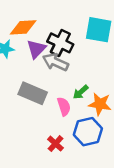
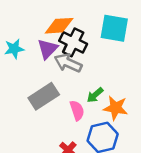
orange diamond: (23, 27) -> (59, 26), moved
gray rectangle: (33, 93) -> (44, 96), turned -56

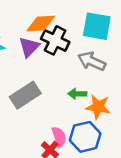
gray arrow: (68, 63) -> (92, 61), moved
green arrow: (95, 95) -> (77, 94), turned 42
pink semicircle: (77, 110) -> (59, 137), moved

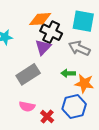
purple triangle: (29, 47) -> (43, 47), moved
pink semicircle: (59, 137) -> (27, 106), moved, turned 119

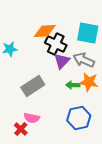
purple triangle: (43, 47) -> (62, 61), moved
orange star: (84, 83) -> (89, 82), moved
red cross: (47, 117) -> (21, 129), moved

